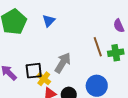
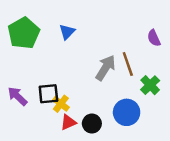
green cross: (116, 53) -> (150, 85), moved, turned -35
gray arrow: (63, 63) -> (105, 68), moved

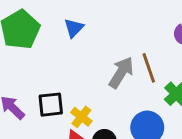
yellow cross: (61, 104) -> (81, 117), moved

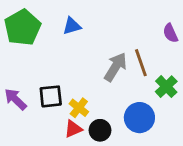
blue triangle: (74, 28) -> (72, 26), turned 30

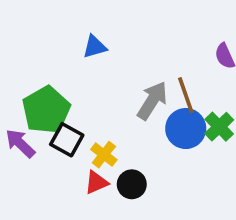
green pentagon: (23, 27) -> (46, 110), moved
black square: (51, 96) -> (67, 140), turned 35
blue circle: (139, 118) -> (186, 129), moved

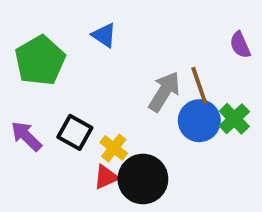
blue triangle: (95, 47) -> (104, 35), turned 50
green pentagon: (46, 110) -> (40, 60), moved
black circle: (132, 184) -> (143, 179), size x1.6

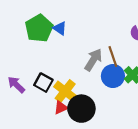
green pentagon: (40, 60) -> (39, 28), moved
yellow cross: (114, 148) -> (65, 91), size x1.5

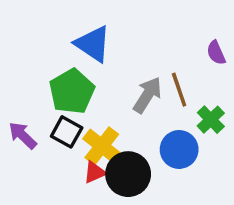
green pentagon: (39, 28) -> (72, 91), moved
blue triangle: (60, 28) -> (93, 44), size x1.6
blue circle: (113, 76) -> (179, 149), moved

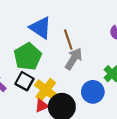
brown line: (179, 90) -> (68, 40), moved

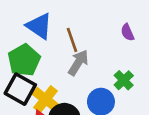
black square: (24, 81) -> (20, 89), size x1.4

